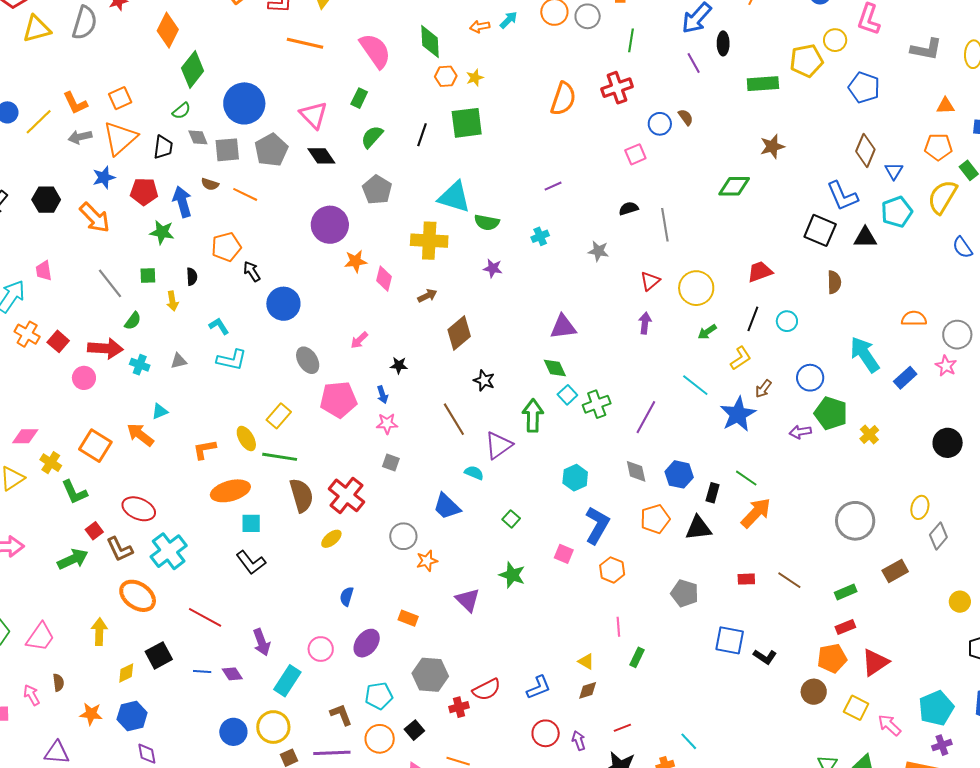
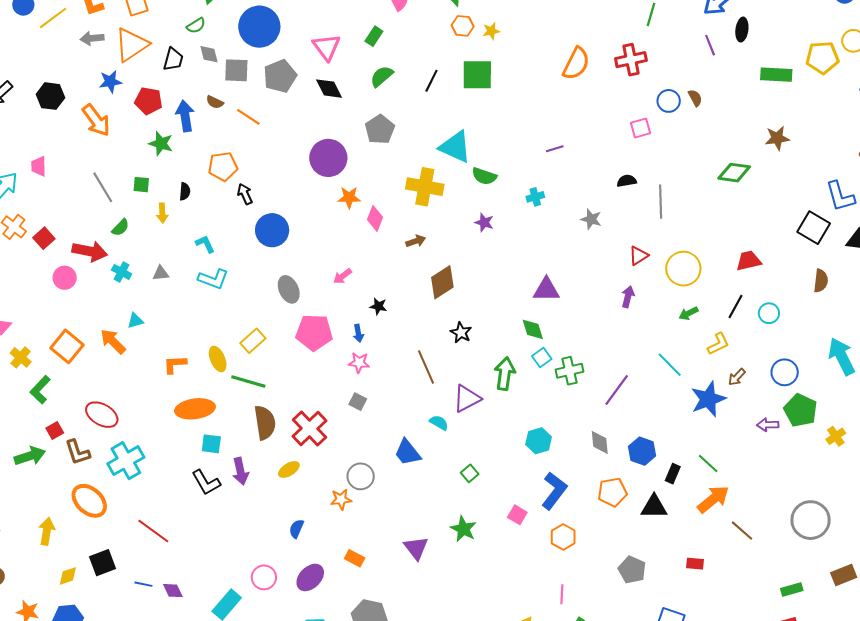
green L-shape: (74, 492) -> (40, 390), turned 60
orange star: (427, 561) -> (341, 499), moved
brown line: (789, 580) -> (742, 531), moved
purple arrow: (262, 642) -> (240, 471), moved

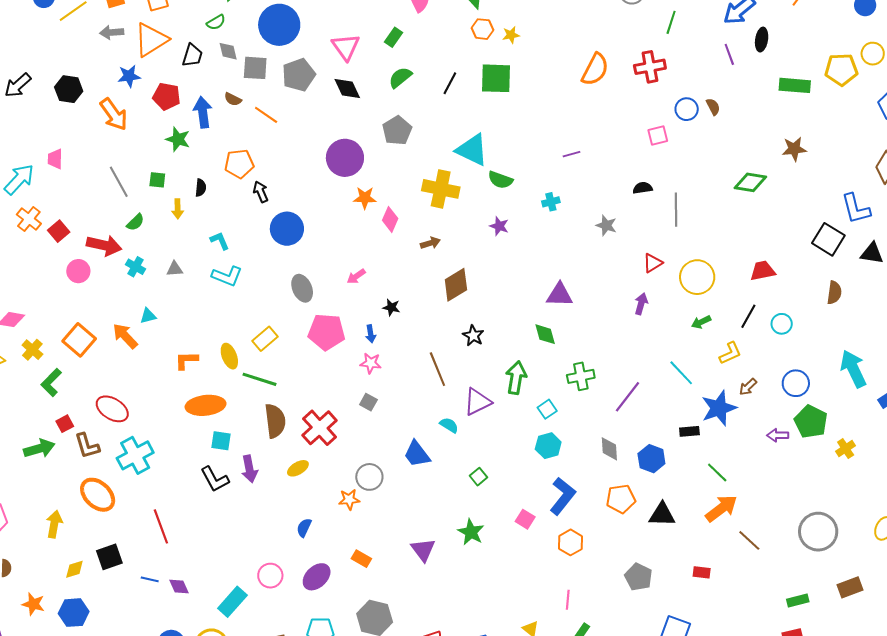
cyan square: (542, 358) -> (547, 409), moved
black rectangle: (673, 474) -> (689, 431), moved, turned 60
red line: (153, 531) -> (161, 526), turned 32

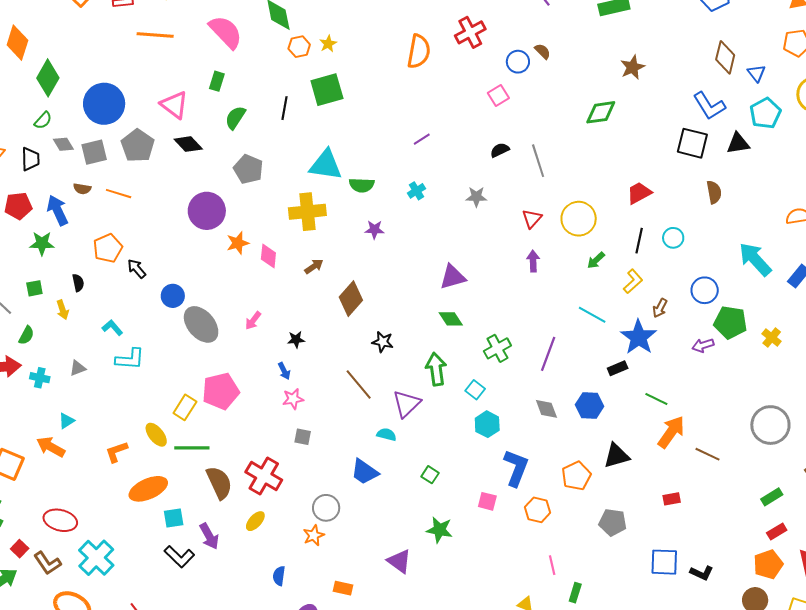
blue circle: (287, 229) -> (173, 296), size x0.7
gray ellipse: (302, 288) -> (201, 324), moved, size x1.4
pink pentagon: (326, 332) -> (221, 391), moved
orange pentagon: (621, 499) -> (576, 476), moved

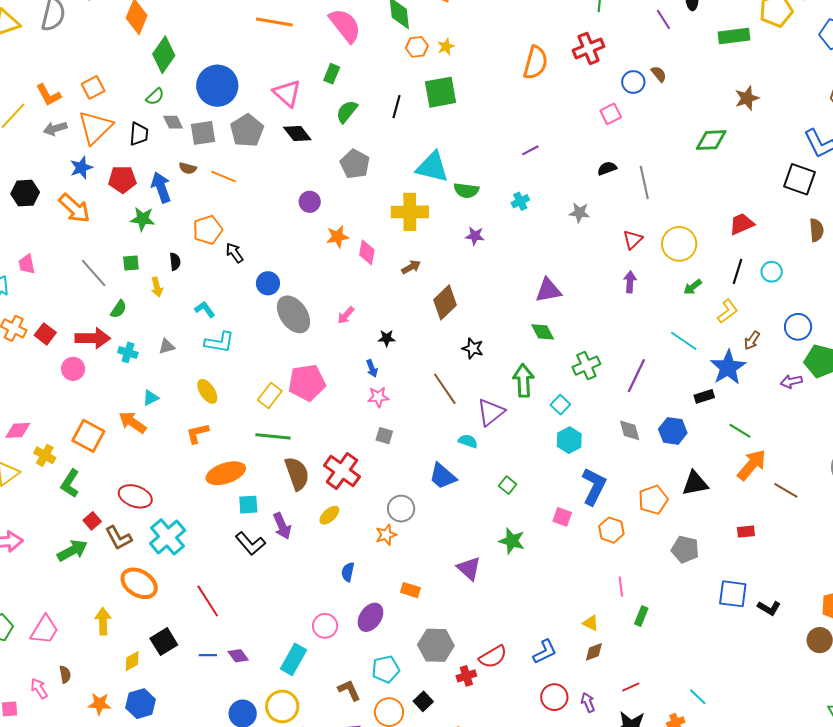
purple circle: (207, 211) -> (310, 202), size x0.6
yellow ellipse: (156, 435) -> (207, 391), moved

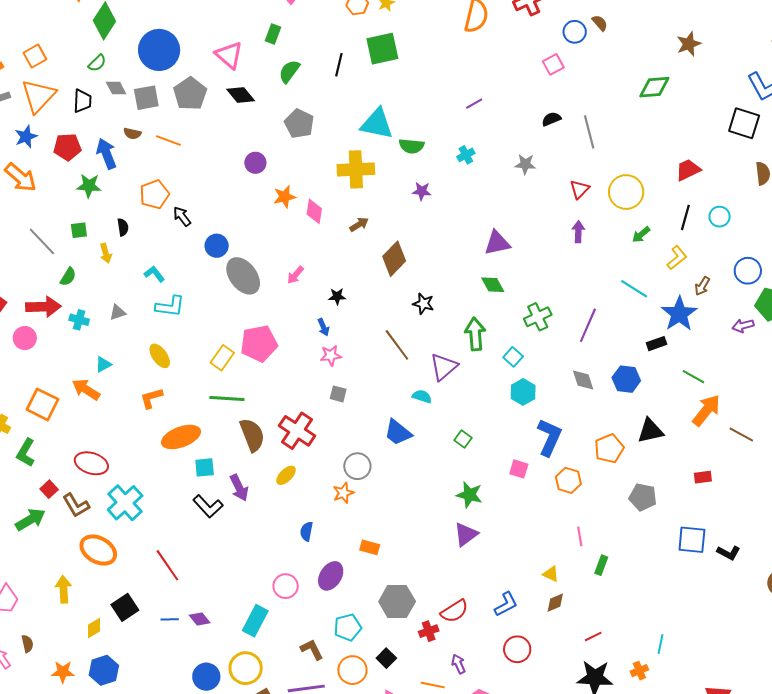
purple triangle: (469, 568) -> (466, 534), moved, turned 44
cyan line: (698, 697) -> (661, 644), turned 60
purple arrow: (588, 702) -> (458, 664), moved

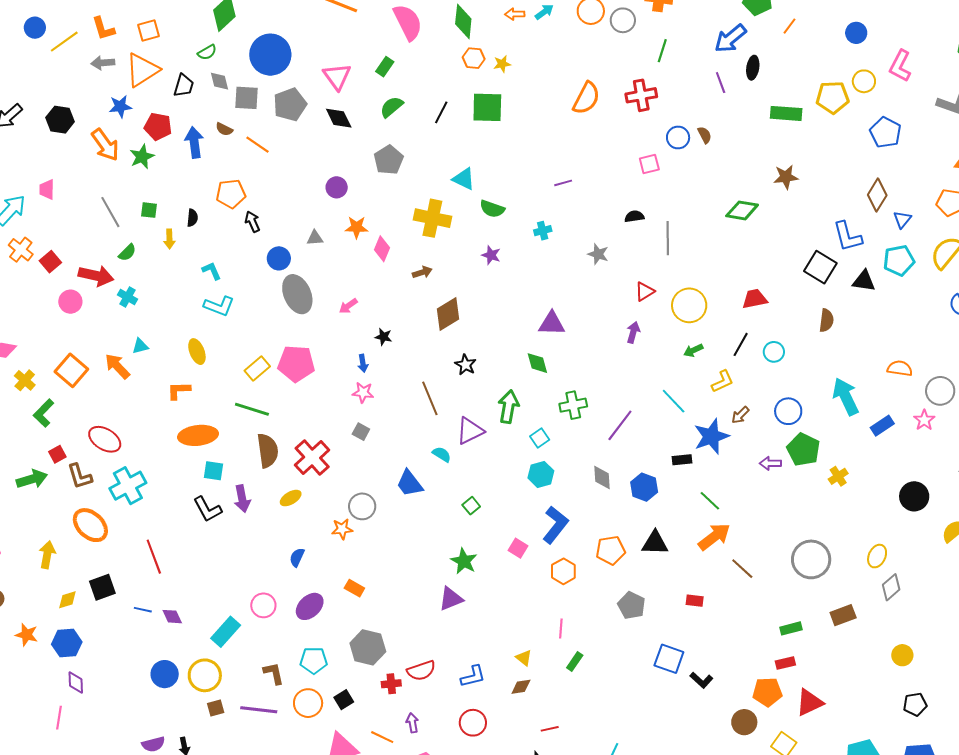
cyan triangle: (377, 124) -> (464, 179), size x0.7
green star: (89, 186) -> (142, 157), moved, turned 30
gray triangle: (117, 312) -> (315, 238), moved

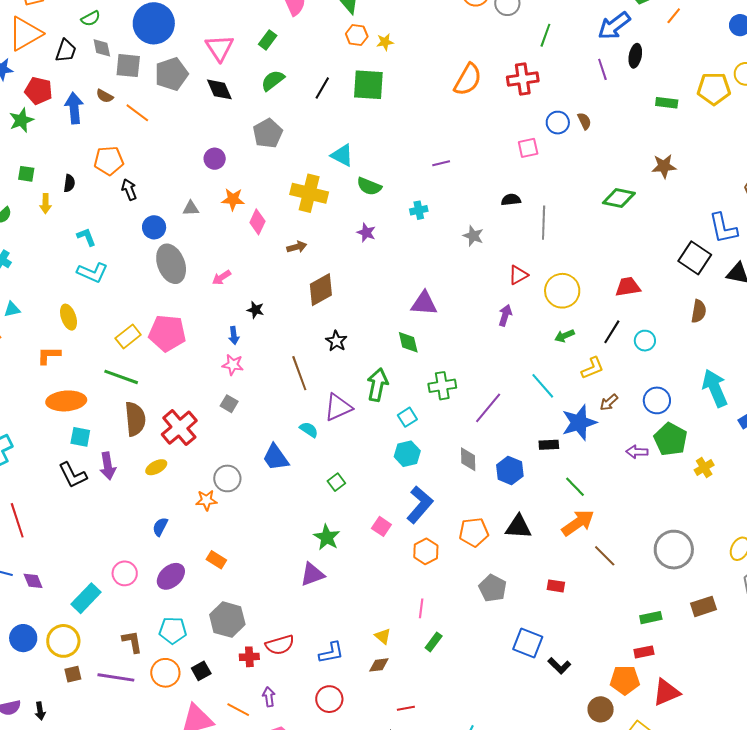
green rectangle: (786, 113) -> (667, 103), size x0.7

